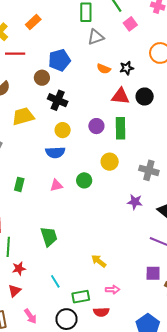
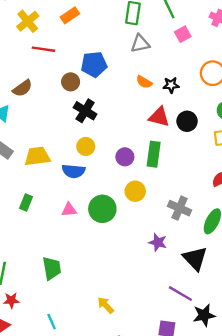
yellow trapezoid: (23, 116) -> (37, 156), moved
purple circle: (96, 126) -> (125, 157), moved
green circle: (84, 180) -> (102, 209), size x1.5

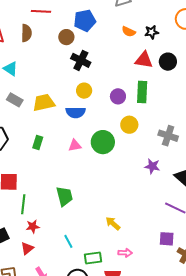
brown semicircle: (22, 88) -> (26, 33), moved, turned -48

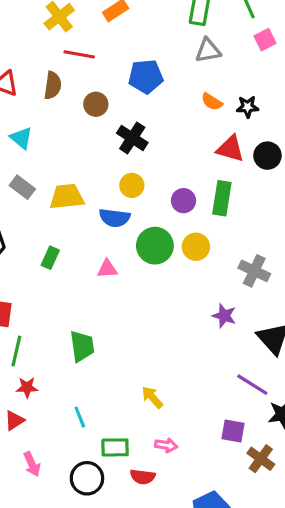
brown circle: (66, 37) -> (96, 104), moved
green circle: (103, 142) -> (155, 246), moved

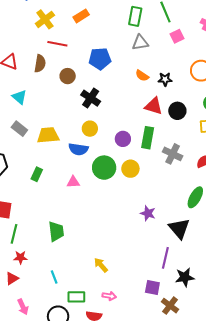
gray cross: (254, 271) -> (173, 154), moved
purple line: (252, 385) -> (165, 258), turned 70

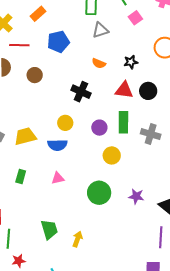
blue pentagon: (100, 59) -> (58, 42), moved
orange semicircle: (142, 76) -> (99, 63), moved
black cross: (91, 98) -> (81, 92), moved
green circle: (104, 168) -> (99, 193), moved
yellow arrow: (101, 265) -> (77, 239), moved, turned 70

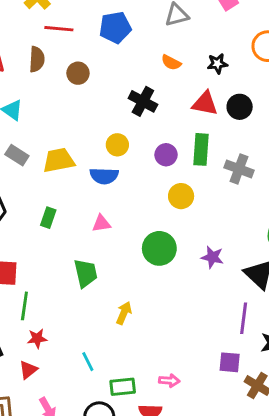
green trapezoid: (49, 229) -> (86, 273), moved

